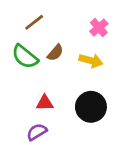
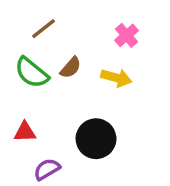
red triangle: (45, 103) -> (25, 132), moved
black circle: (91, 107) -> (96, 139), moved

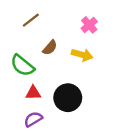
green semicircle: (32, 73) -> (22, 65), moved
red triangle: (25, 132) -> (33, 93), moved

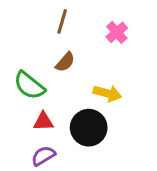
brown line: (31, 20) -> (62, 21), moved, turned -36
yellow arrow: (82, 55) -> (107, 93), moved

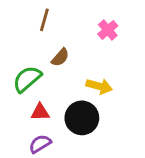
brown line: (62, 21) -> (44, 20), moved
green semicircle: (29, 85) -> (27, 79), turned 100

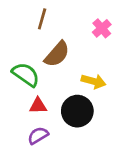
brown semicircle: (60, 57) -> (57, 54), size x1.5
green semicircle: (27, 79) -> (26, 74), turned 76

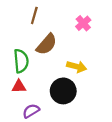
green semicircle: (26, 74) -> (21, 61), turned 50
red triangle: (38, 106) -> (19, 87), moved

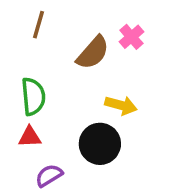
brown line: (34, 15) -> (39, 25), moved
brown semicircle: (47, 44) -> (93, 53), moved

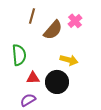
brown line: (39, 25) -> (32, 16), moved
red triangle: (30, 137) -> (33, 78), moved

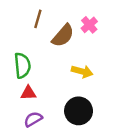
red triangle: (33, 78) -> (28, 93), moved
black circle: (57, 82) -> (79, 111), moved

